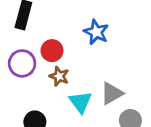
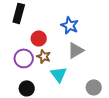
purple circle: (22, 63) -> (24, 58), moved
gray triangle: (112, 93) -> (76, 50), moved

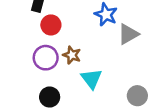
red circle: (39, 38) -> (51, 25), moved
gray triangle: (76, 50) -> (128, 34), moved

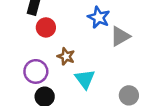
purple circle: (46, 58) -> (36, 71), moved

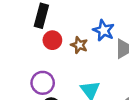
brown star: (66, 56) -> (79, 45), moved

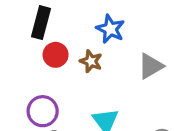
blue star: (104, 30) -> (110, 29), moved

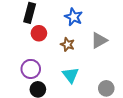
brown star: (91, 61) -> (67, 44), moved

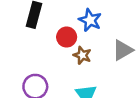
red circle: (39, 33) -> (67, 37), moved

